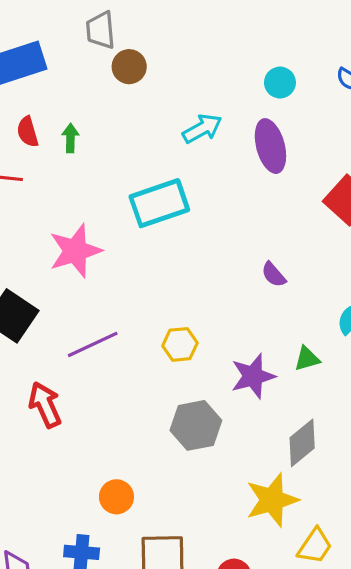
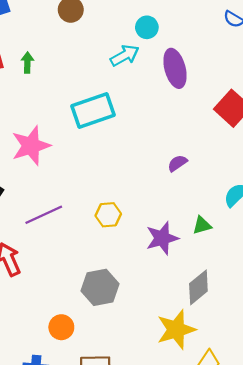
cyan circle: (280, 83) -> (147, 27), moved
purple semicircle: (274, 275) -> (177, 163), turned 96
gray hexagon: (196, 425) -> (100, 287), moved

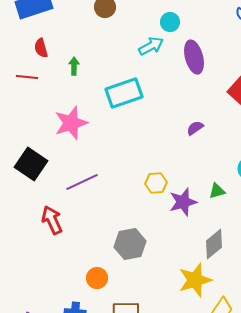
green arrow: (27, 62) -> (74, 66), moved
purple semicircle: (177, 163) -> (195, 128), moved
yellow hexagon: (108, 215) -> (156, 183), moved

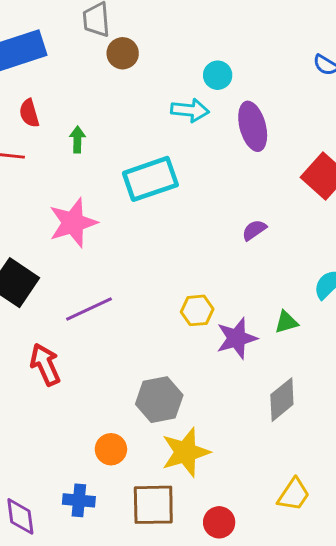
cyan arrow: (151, 46) -> (190, 110), turned 35
yellow star: (195, 280) -> (185, 452), moved

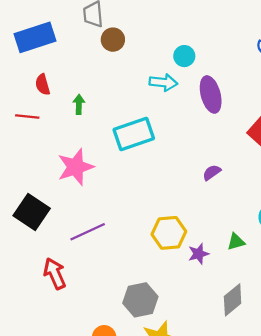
yellow hexagon: (197, 310) -> (169, 233), size x1.4
purple star: (237, 338) -> (199, 254), size x0.7

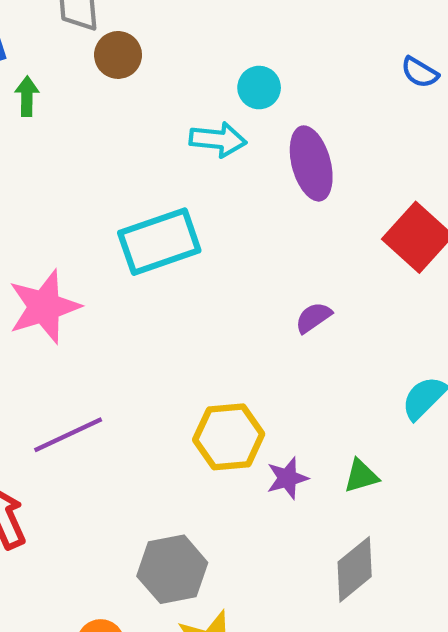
green arrow: (79, 104) -> (27, 96), moved
green triangle: (236, 242) -> (361, 476), moved

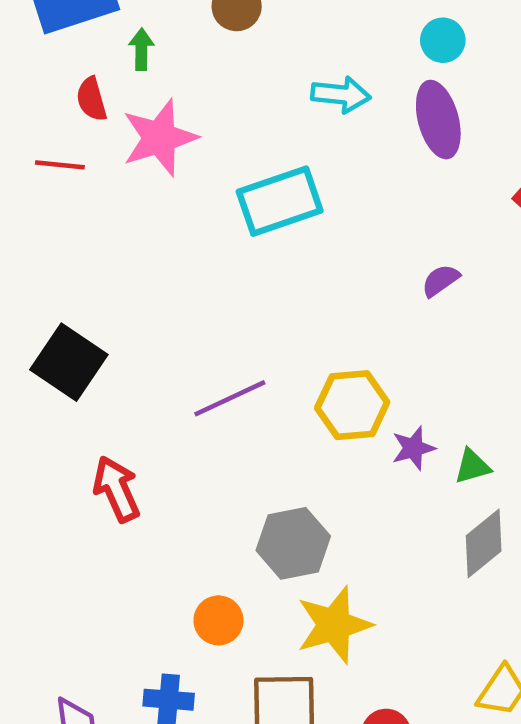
cyan circle: (259, 88) -> (443, 40), moved
pink star: (44, 307) -> (160, 138), moved
purple line: (68, 435) -> (230, 398), moved
green triangle: (361, 476) -> (472, 466), moved

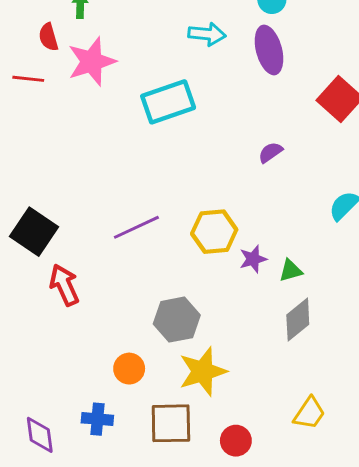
black square: (69, 362) -> (34, 232), moved

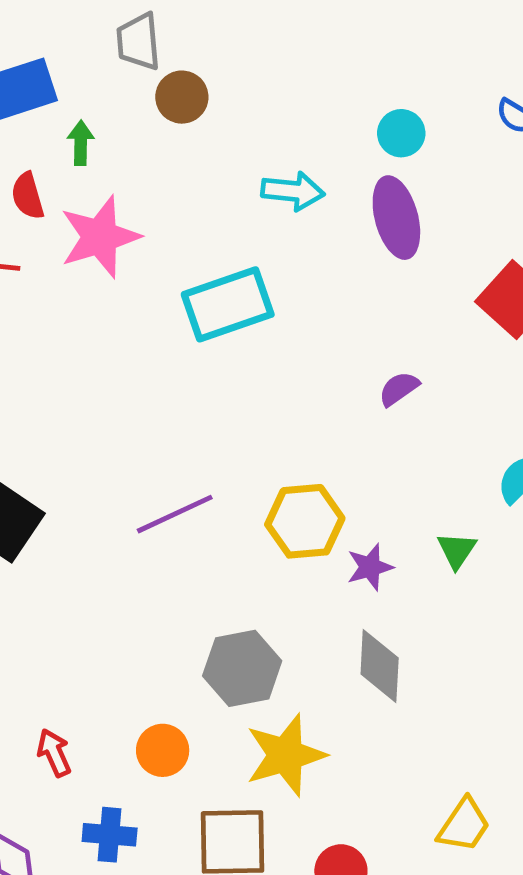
green triangle: (291, 271) -> (457, 550), moved, turned -40
red arrow: (64, 285) -> (54, 753), moved, size x0.7
gray diamond: (298, 320) -> (380, 666), moved, turned -48

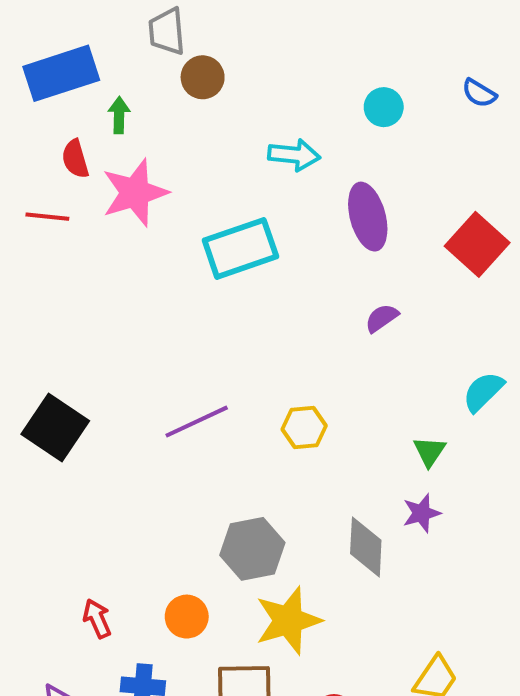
purple ellipse: (396, 218) -> (368, 217), moved
yellow hexagon: (305, 521) -> (304, 428), size x0.7
purple star: (370, 567) -> (421, 513), moved

